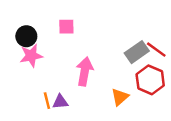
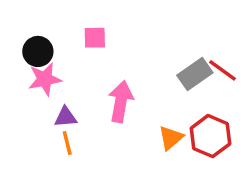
red hexagon: (150, 80) -> (210, 136), moved
purple triangle: (60, 102) -> (65, 117), moved

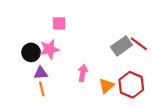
black circle: (38, 51) -> (31, 52), moved
pink star: (45, 79) -> (49, 49), moved
pink arrow: (121, 102) -> (83, 73), moved, size x0.7

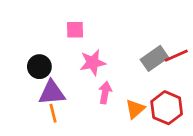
red line: (139, 44) -> (176, 56), turned -60
pink star: (49, 49) -> (93, 63), moved
purple triangle: (41, 73) -> (52, 93), size x1.5

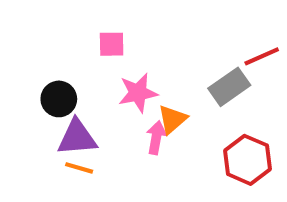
red line: (176, 56) -> (262, 56), moved
orange triangle: (135, 109) -> (172, 119), moved
orange line: (53, 113) -> (79, 168), turned -60

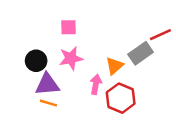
pink star: (138, 93) -> (71, 58), moved
orange triangle: (172, 119) -> (114, 66), moved
red hexagon: (248, 160) -> (121, 98), moved

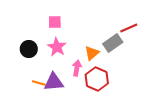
pink star: (71, 58) -> (57, 47), turned -30
purple triangle: (47, 84) -> (54, 82), moved

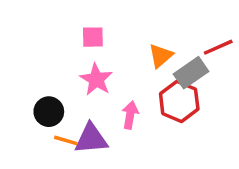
black circle: (29, 49) -> (49, 112), moved
orange triangle: (92, 53) -> (161, 56), moved
red hexagon: (97, 79) -> (179, 101), moved

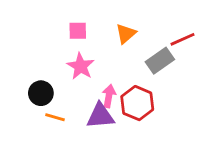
orange triangle: (161, 56) -> (126, 34), moved
red hexagon: (179, 101) -> (137, 103), moved
purple triangle: (91, 139) -> (100, 116), moved

